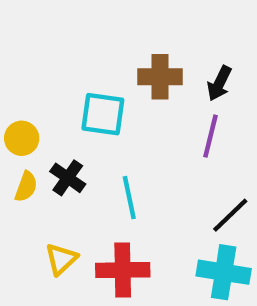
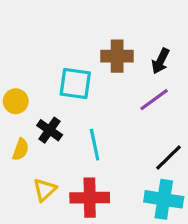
purple line: (210, 136) -> (154, 100), turned 40
yellow semicircle: (26, 187) -> (21, 149), moved

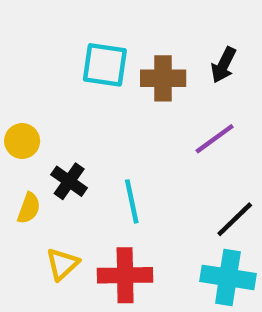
black arrow: (160, 61) -> (224, 65), moved
cyan square: (75, 84) -> (105, 65), moved

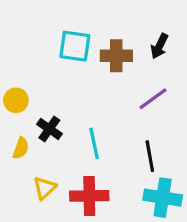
black line: (235, 219) -> (150, 156), moved, turned -56

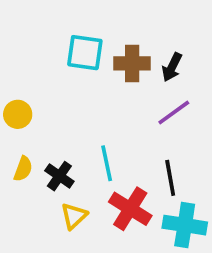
black arrow: (159, 46) -> (172, 67), moved
black cross: (49, 129) -> (59, 176), moved
yellow triangle: (45, 188) -> (74, 216), moved
red cross: (89, 196) -> (130, 209), moved, turned 33

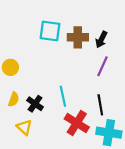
purple line: (174, 113) -> (102, 66), turned -30
yellow triangle: (74, 216) -> (24, 127), moved, turned -35

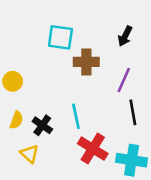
brown cross: (78, 37) -> (86, 62), moved
black arrow: (101, 39) -> (125, 36), moved
black line: (100, 105) -> (133, 112), moved

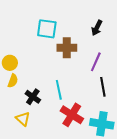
yellow semicircle: (16, 120) -> (13, 81), moved

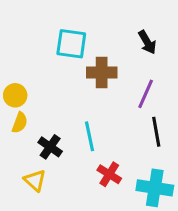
black arrow: (97, 28) -> (147, 42), turned -56
red cross: (72, 115) -> (109, 174), size x0.7

